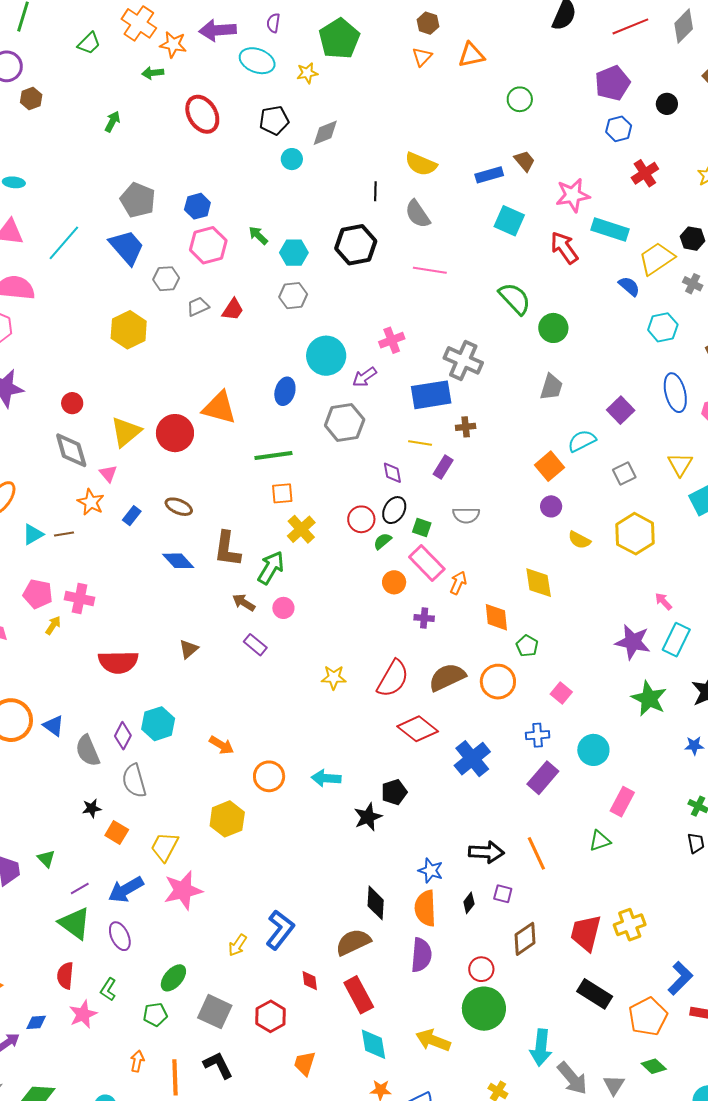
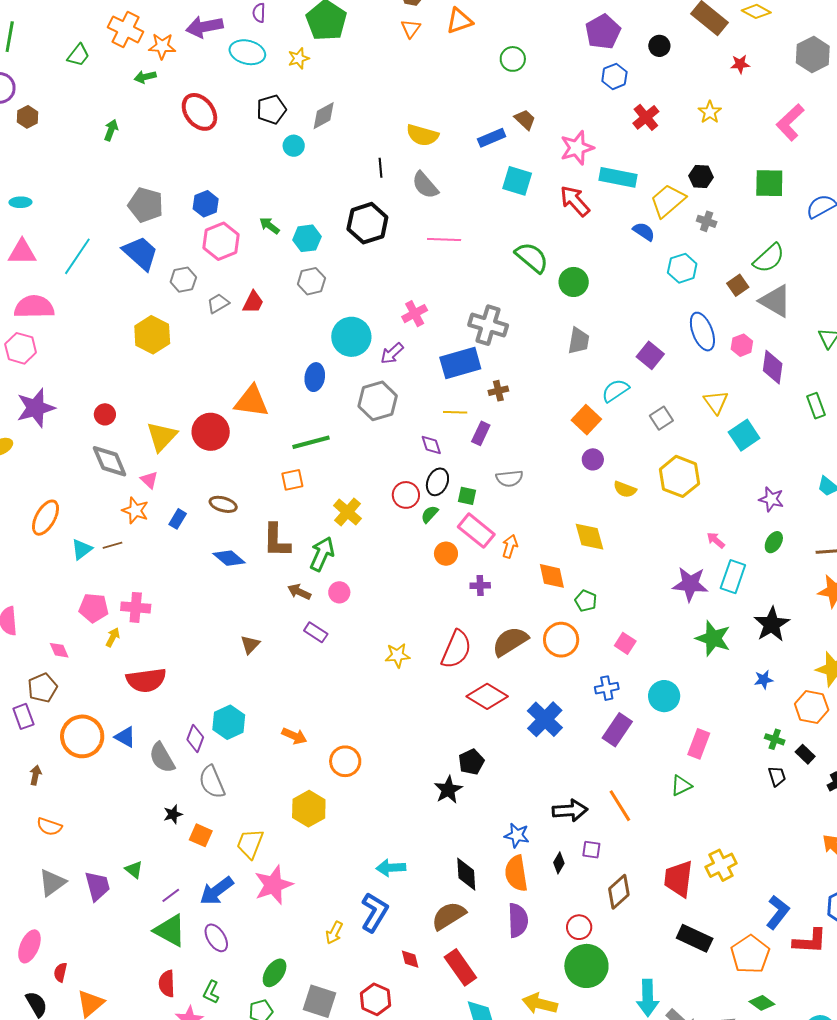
orange square: (282, 493) -> (292, 480), moved
red semicircle: (118, 662) -> (146, 680), moved
cyan arrow: (326, 778) -> (391, 868), moved

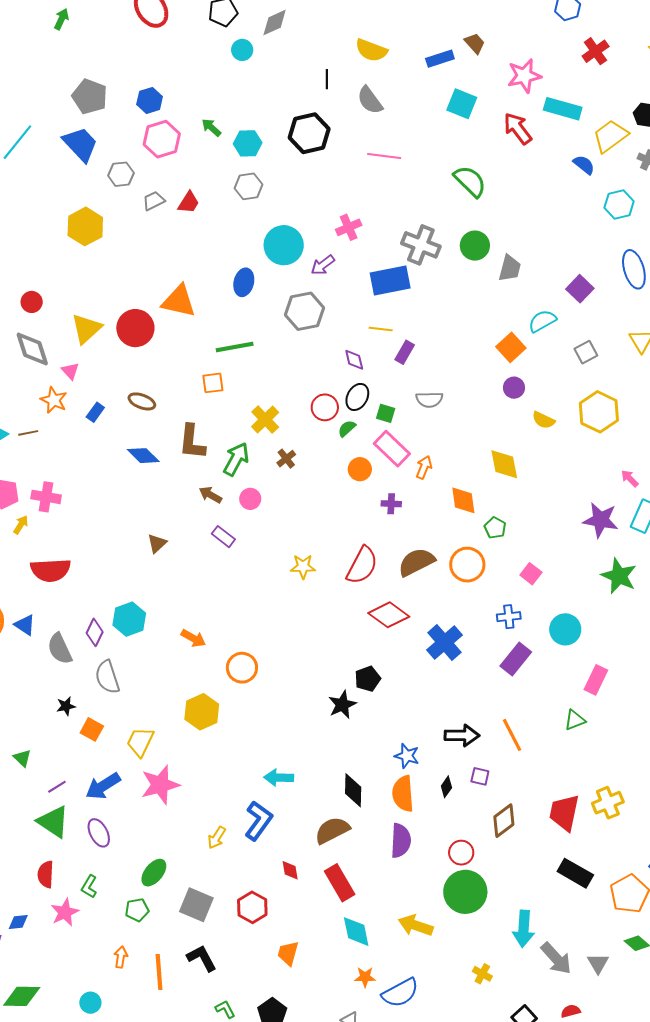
green circle: (574, 282) -> (475, 246), moved
brown cross: (498, 391) -> (286, 459), moved, turned -30

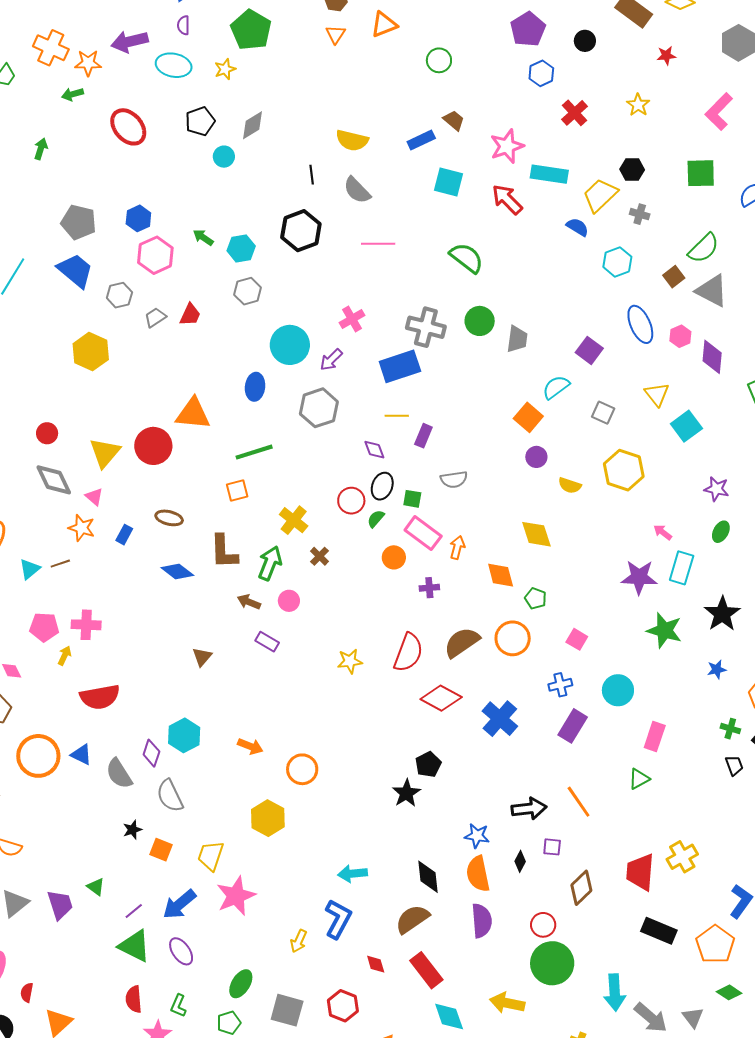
gray square: (586, 352) -> (603, 413), turned -30

